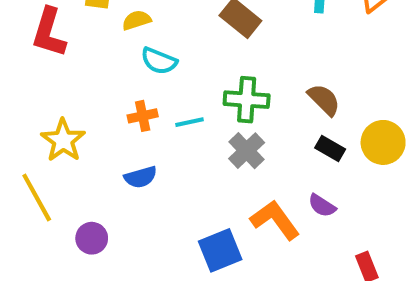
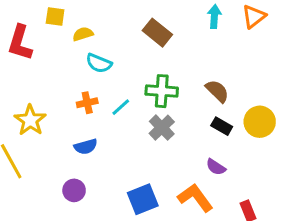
cyan line: (190, 122) -> (121, 107), turned -30
orange L-shape: (275, 220) -> (195, 198), moved
purple circle: (92, 238) -> (74, 190), moved

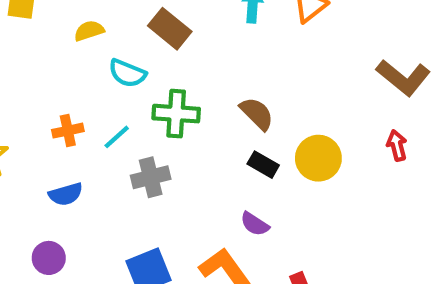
yellow semicircle: (83, 34) -> (89, 31), moved
cyan semicircle: (99, 63) -> (127, 73), moved
gray cross: (162, 128) -> (151, 177), moved, turned 30

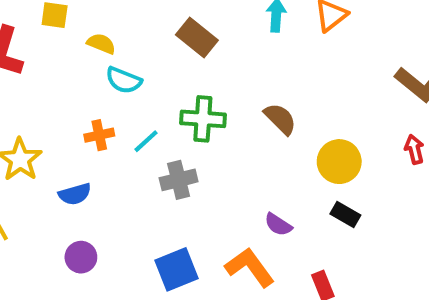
yellow semicircle: (89, 31) -> (101, 44), moved, turned 40
cyan semicircle: (127, 73) -> (124, 80), moved
black rectangle: (263, 165) -> (345, 214), moved
blue semicircle: (66, 194) -> (75, 194), moved

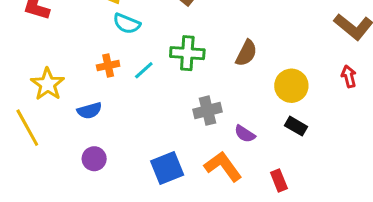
brown semicircle: (280, 119) -> (246, 53), turned 72
gray cross: (179, 180) -> (207, 111), moved

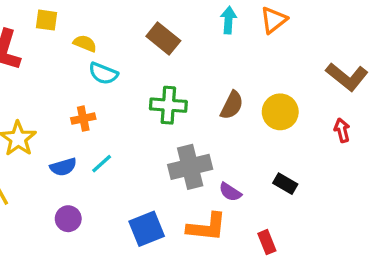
cyan line: (144, 70) -> (102, 164), moved
yellow circle: (291, 86) -> (280, 112), moved
gray cross: (207, 111) -> (190, 167), size x1.4
orange L-shape: (223, 166) -> (207, 227), turned 132

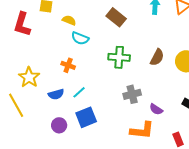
orange cross: (83, 119) -> (68, 65), turned 32
gray cross: (190, 167) -> (132, 94), size x0.7
blue square: (147, 229) -> (86, 117), moved

